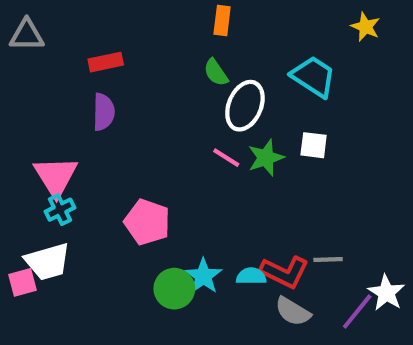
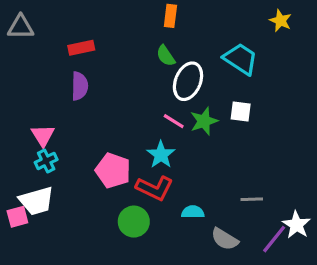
pink triangle: (56, 176) -> (43, 135), size x0.7
red L-shape: (284, 272) -> (155, 188), moved
cyan star: (203, 276) -> (161, 155), moved

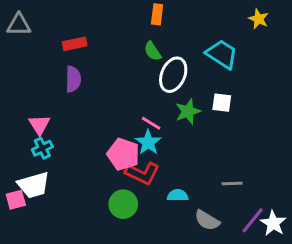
pink line: (174, 121) -> (151, 123), moved
pink pentagon: (113, 171) -> (123, 154), moved
white star: (296, 225) -> (273, 223), moved

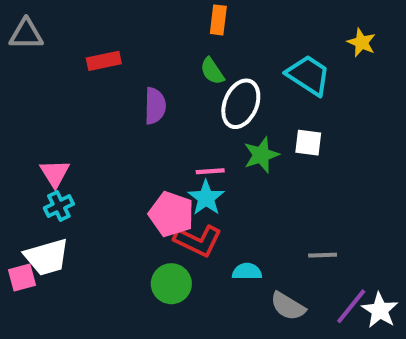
yellow star: (259, 19) -> (361, 42), moved
purple semicircle: (73, 79) -> (155, 106), moved
pink line: (151, 123) -> (210, 171), turned -36

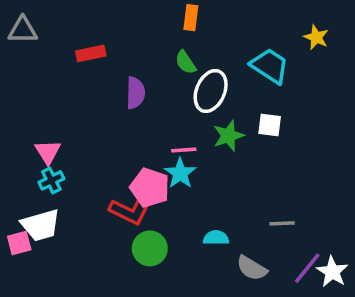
red L-shape: (198, 241) -> (130, 211), moved

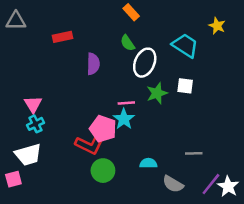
orange rectangle: (191, 18) -> (131, 12), turned -49
pink square: (19, 243) -> (13, 179), moved

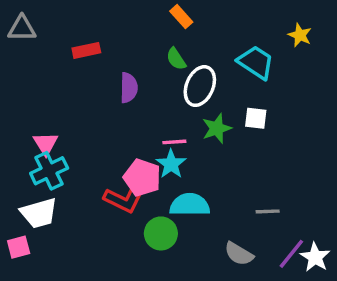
cyan cross: (36, 124) -> (49, 171), size x1.5
cyan semicircle: (148, 163) -> (190, 205), moved, size x1.6
green circle: (103, 171) -> (161, 233), moved

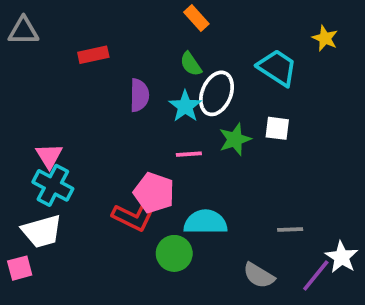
cyan star: (171, 164) -> (185, 106), moved
cyan cross: (49, 171) -> (53, 185), turned -36
white star: (315, 257) -> (342, 257), moved

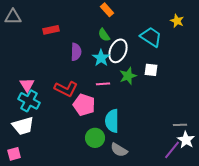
red L-shape: (134, 217) -> (66, 89), moved
cyan semicircle: (205, 222) -> (112, 121), turned -90
gray line: (290, 229) -> (180, 125), moved
pink square: (20, 268) -> (14, 154), moved
gray semicircle: (259, 275) -> (119, 150), moved

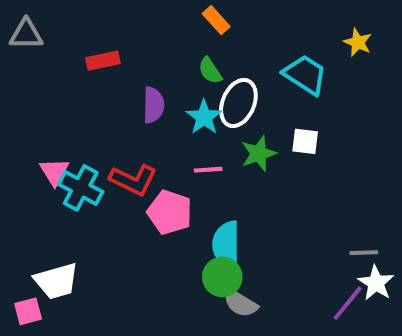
cyan cross: (29, 101) -> (81, 188), moved
white trapezoid: (23, 126) -> (56, 281), moved
green circle: (95, 138) -> (222, 277), moved

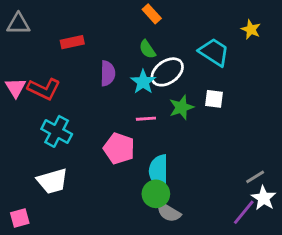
white ellipse: (238, 103) -> (167, 72), turned 32
pink triangle: (54, 172) -> (16, 88), moved
red L-shape: (133, 180) -> (44, 89), moved
gray line: (364, 253) -> (255, 177), turned -30
white trapezoid: (56, 281) -> (52, 181), moved

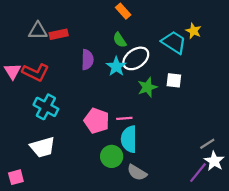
gray triangle: (18, 24) -> (38, 31), moved
yellow star: (251, 29) -> (193, 31), moved
pink line: (146, 119) -> (124, 118), moved
green circle: (156, 194) -> (112, 156), moved

